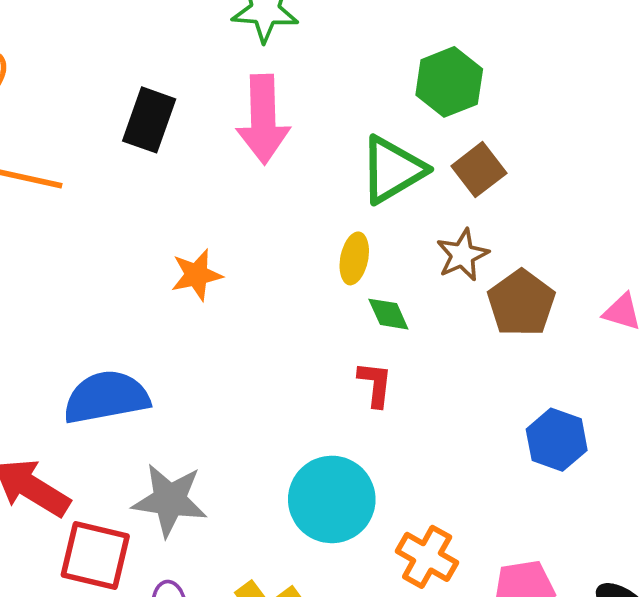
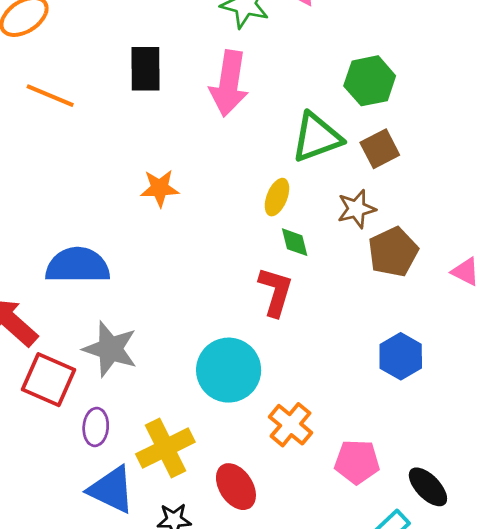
black rectangle: (149, 120) -> (146, 69), turned -30
red L-shape: (375, 384) -> (276, 292), size x1.4

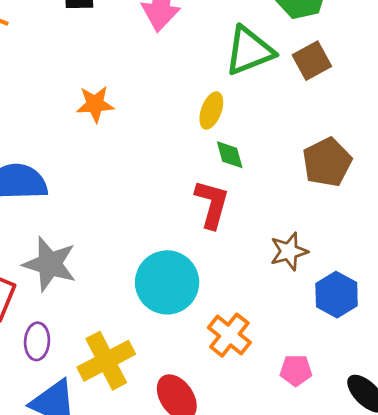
brown star: (356, 209) -> (289, 251), moved
blue hexagon: (401, 356) -> (337, 295), moved
pink pentagon: (357, 462) -> (296, 370), size x0.7

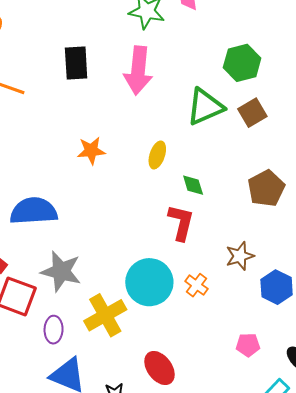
yellow ellipse: (211, 111) -> (157, 155), moved
orange cross: (229, 335) -> (196, 285), moved, size x0.7
yellow cross: (106, 361) -> (105, 315), moved

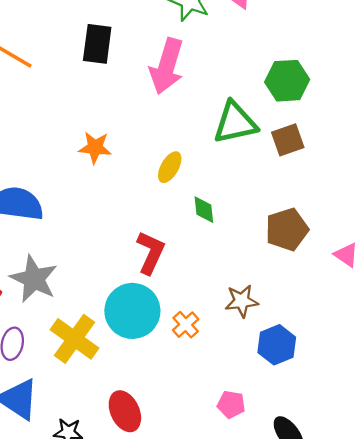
red L-shape: (181, 222) -> (151, 253), moved
yellow cross: (105, 315) -> (75, 339), turned -36

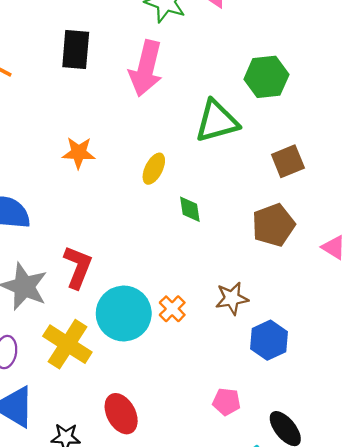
brown square: (288, 140) -> (288, 161), moved
red L-shape: (151, 253) -> (78, 267), moved
orange cross: (186, 325) -> (172, 309), moved

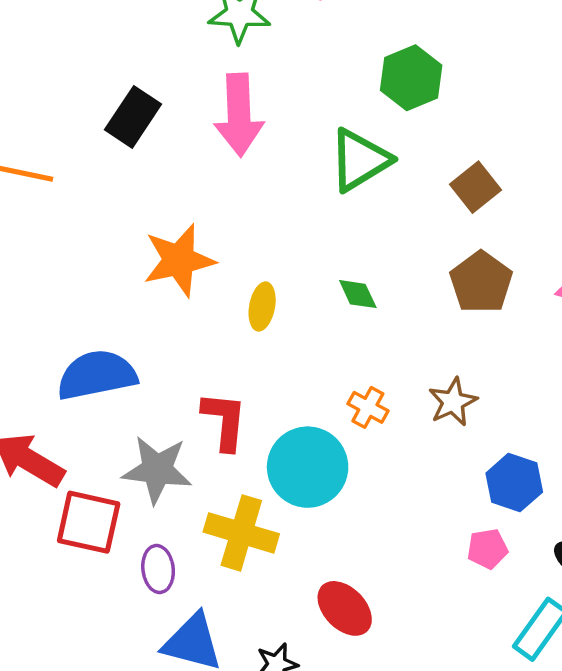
black rectangle: (76, 50) -> (133, 117), turned 45
orange star: (79, 153) -> (179, 260), size x1.5
yellow ellipse: (154, 169) -> (262, 307), moved
orange cross: (172, 309) -> (368, 407), moved
blue hexagon: (269, 340) -> (514, 483), moved

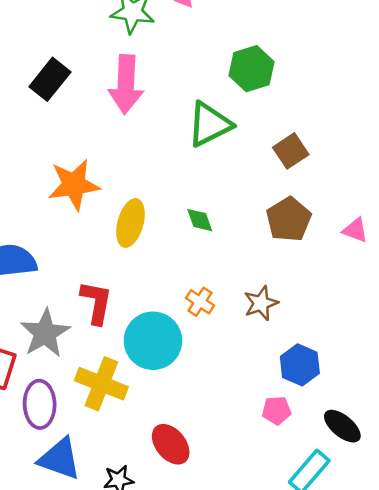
yellow ellipse: (262, 307) -> (130, 223), size x1.4
gray star: (157, 470) -> (45, 333), turned 30
purple ellipse: (158, 569) -> (40, 404), size x1.4

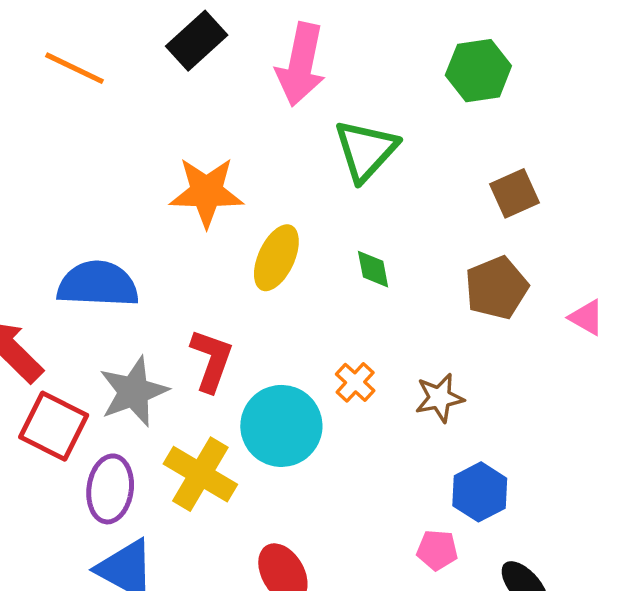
green triangle: (209, 124) -> (366, 150), moved, turned -30

